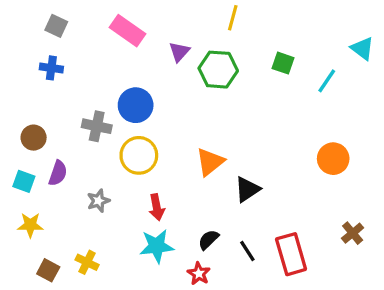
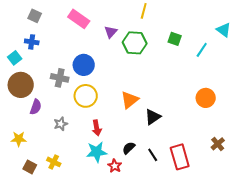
brown circle: (34, 138) -> (21, 85), size x1.6
cyan square: (24, 181) -> (15, 58), moved, turned 32
red star: (199, 274) -> (115, 166), moved

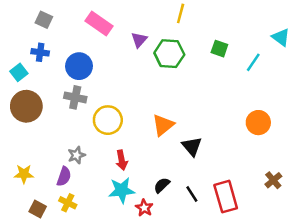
blue circle: (84, 65) -> (79, 66), moved
purple semicircle: (36, 107) -> (64, 176), moved
black triangle: (153, 117) -> (192, 146), turned -36

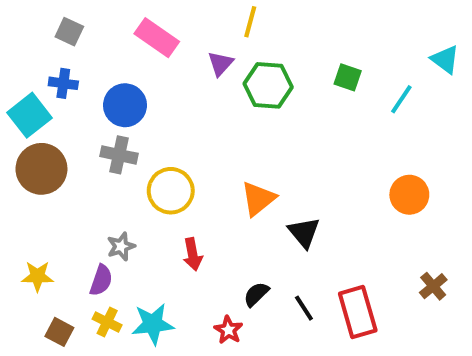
yellow line: (181, 13) -> (250, 22), moved
cyan square: (19, 72) -> (30, 115), size x1.5
cyan star: (122, 190) -> (153, 324), moved

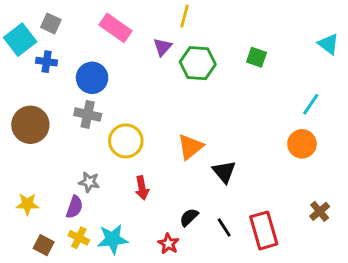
cyan line: (401, 99) -> (311, 104), moved
cyan square: (30, 115) -> (20, 40), moved
gray star: (121, 246) -> (89, 182), turned 30

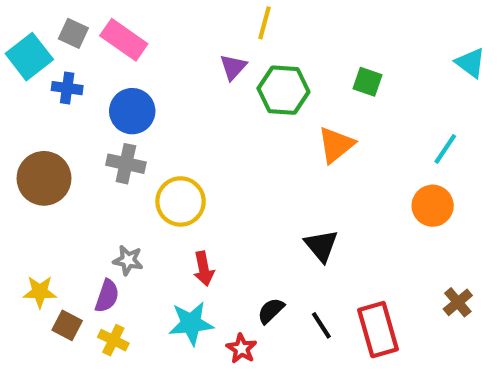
pink rectangle: (116, 28) -> (124, 40), moved
orange triangle: (190, 147) -> (336, 145), moved
cyan star: (113, 239) -> (191, 323), moved
brown square: (44, 245) -> (67, 325), moved

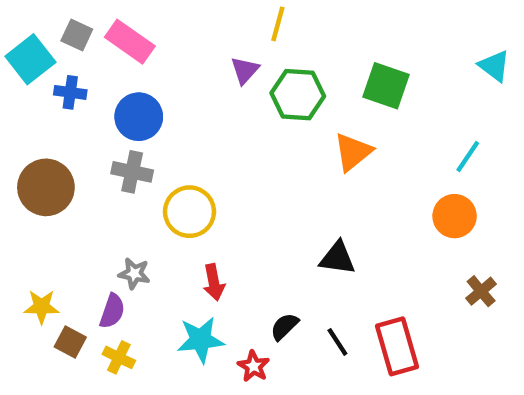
green square: (367, 82) -> (386, 86), size x1.5
black triangle: (321, 246) -> (337, 258), turned -42
brown cross: (458, 302) -> (481, 291), moved

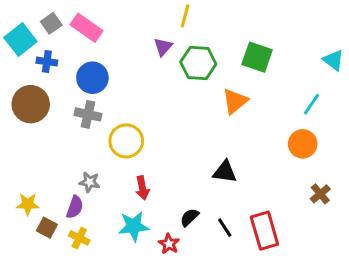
gray square: (77, 35) -> (51, 23), turned 30
cyan triangle: (494, 66) -> (334, 60), moved
brown circle: (46, 187) -> (31, 104), moved

